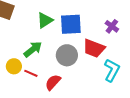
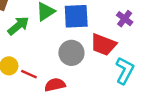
green arrow: (33, 49) -> (18, 26), moved
red semicircle: (53, 82) -> (55, 85), turned 36

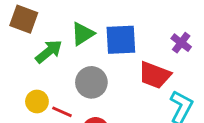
gray circle: (71, 53) -> (91, 82), moved

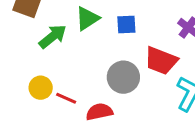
blue square: (121, 40) -> (126, 24), size x0.6
gray circle: (91, 82) -> (123, 77), moved

